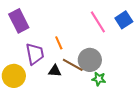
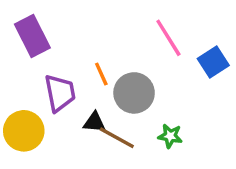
blue square: (124, 20) -> (213, 62), moved
gray circle: (90, 60) -> (134, 93), moved
brown line: (73, 65) -> (117, 138), moved

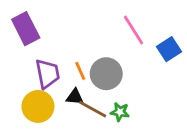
orange line: (101, 74) -> (80, 71), moved
yellow circle: (24, 131) -> (38, 106), moved
green star: (170, 136) -> (120, 112), moved

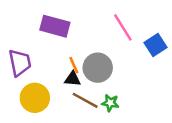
purple rectangle: (26, 29) -> (55, 26), moved, turned -48
purple trapezoid: (48, 74) -> (20, 63), moved
black triangle: (75, 97) -> (73, 79), moved

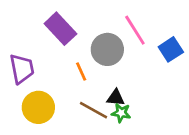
purple rectangle: (55, 26) -> (60, 29), turned 32
gray circle: (98, 68) -> (107, 49), moved
black triangle: (73, 79) -> (116, 98), moved

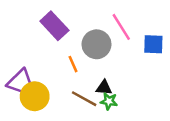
blue square: (171, 49) -> (153, 44), turned 35
purple trapezoid: (22, 69) -> (20, 81), moved, turned 56

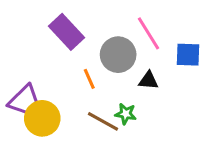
black triangle: (104, 88) -> (148, 80), moved
green star: (109, 101) -> (126, 114), moved

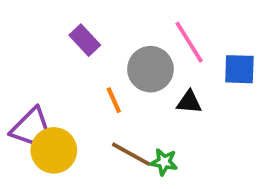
purple rectangle: (67, 32) -> (85, 40), size x0.7
green star: (126, 114) -> (164, 162), moved

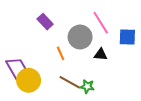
purple trapezoid: (31, 127) -> (16, 68), turned -75

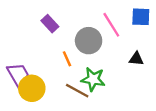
blue square: (127, 37) -> (141, 17), moved
black triangle: (101, 55) -> (136, 59), moved
green star: (87, 86) -> (93, 79), moved, size x1.5

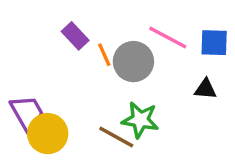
blue square: (141, 17) -> (214, 43), moved
pink line: (111, 25) -> (168, 38), turned -30
orange line: (67, 59) -> (104, 55), moved

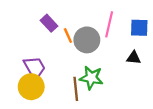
pink line: (168, 38) -> (109, 24), turned 75
purple trapezoid: (27, 113) -> (35, 68), moved
brown line: (116, 137) -> (76, 89), turned 55

